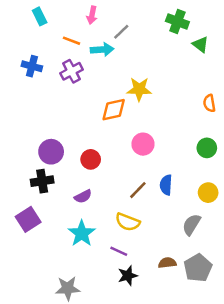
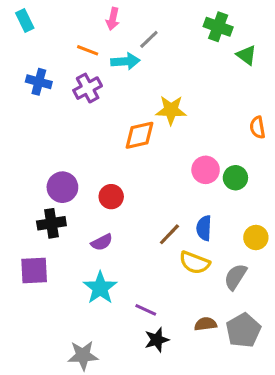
cyan rectangle: (40, 16) -> (25, 20), moved
pink circle: (143, 144) -> (206, 170), moved
green circle: (207, 148) -> (235, 178), moved
purple square: (28, 219) -> (34, 271), turned 30
yellow semicircle: (128, 222) -> (195, 263), moved

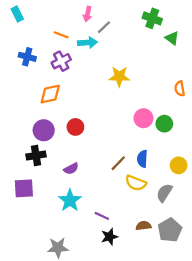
pink arrow: (113, 19) -> (88, 14), moved
orange diamond: (139, 135) -> (50, 94), moved
red circle: (111, 197) -> (75, 127), moved

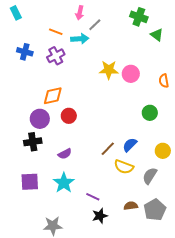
orange diamond: (50, 94) -> (53, 96), moved
pink circle: (143, 118) -> (131, 74), moved
blue semicircle: (142, 159) -> (130, 145), turned 42
purple square: (24, 188) -> (30, 182), moved

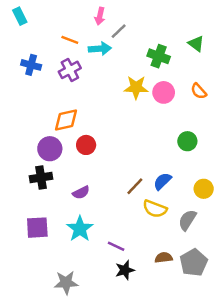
green cross: (139, 17) -> (159, 56), moved
orange semicircle: (164, 81) -> (199, 91), moved, turned -32

